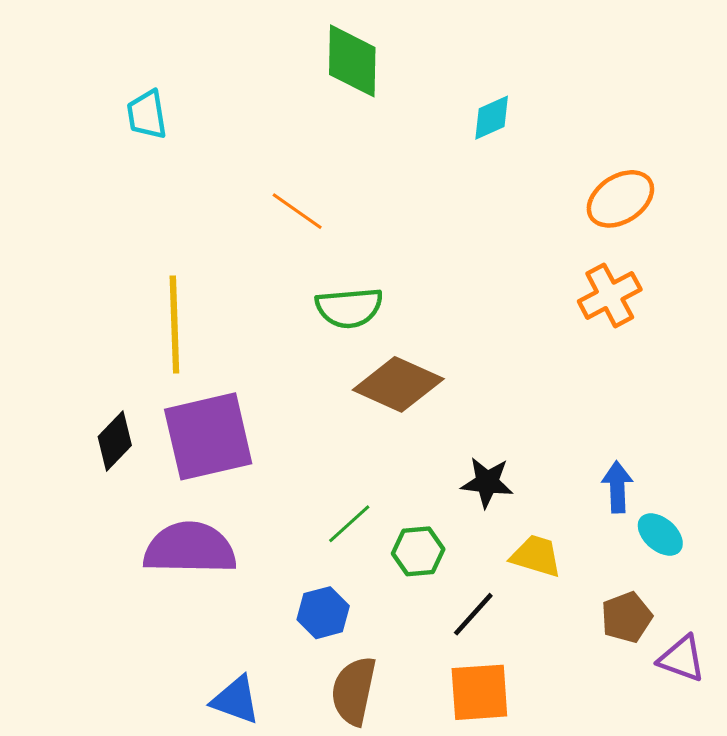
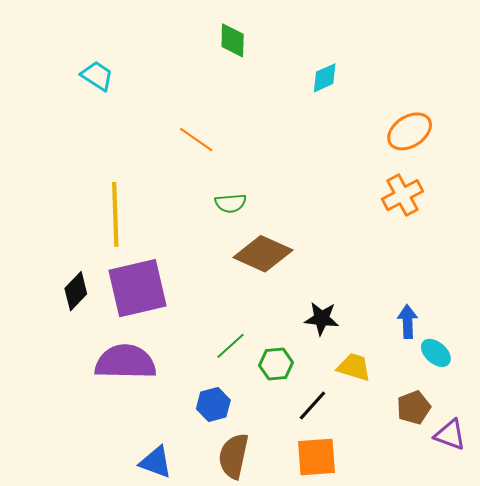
green diamond: (352, 61) -> (233, 40), size x0.7
cyan trapezoid: (147, 115) -> (97, 76), turned 132
green semicircle: (349, 308) -> (231, 203), size x0.7

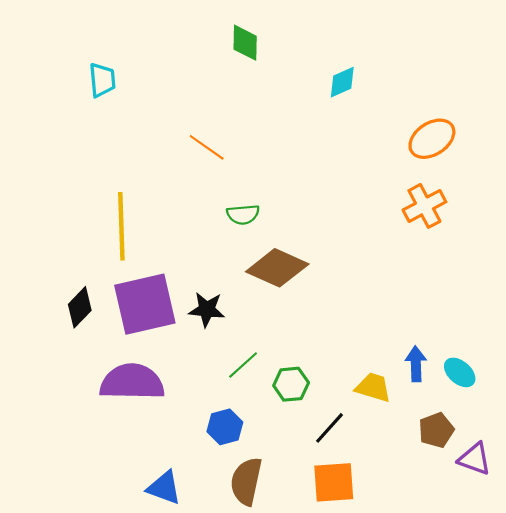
cyan trapezoid: (97, 76) -> (102, 80), turned 52
black star: (322, 319) -> (207, 309), moved
blue arrow: (408, 322) -> (416, 364), moved

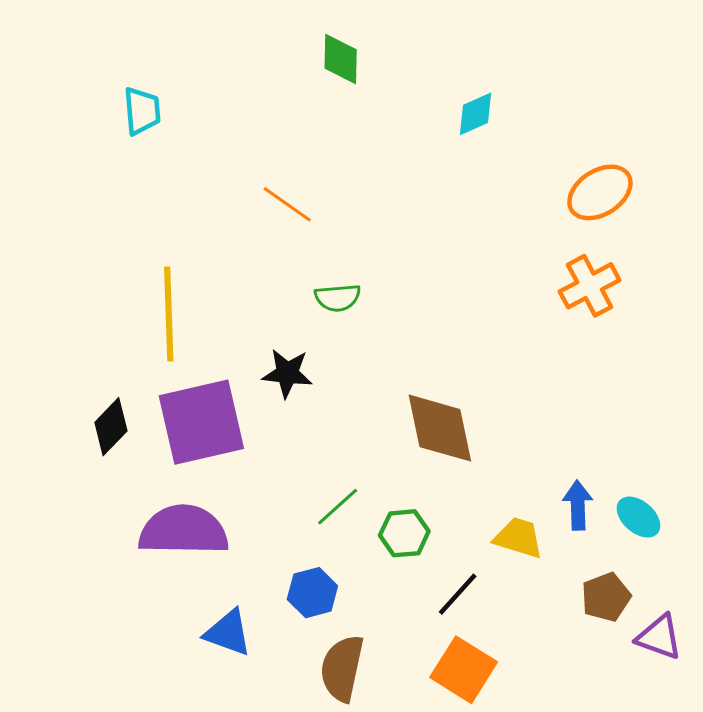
brown diamond: (277, 268) -> (440, 428), moved, turned 54
black star: (207, 309) -> (287, 373), moved
orange square: (334, 482) -> (464, 670), turned 36
blue triangle: (164, 488) -> (228, 633), moved

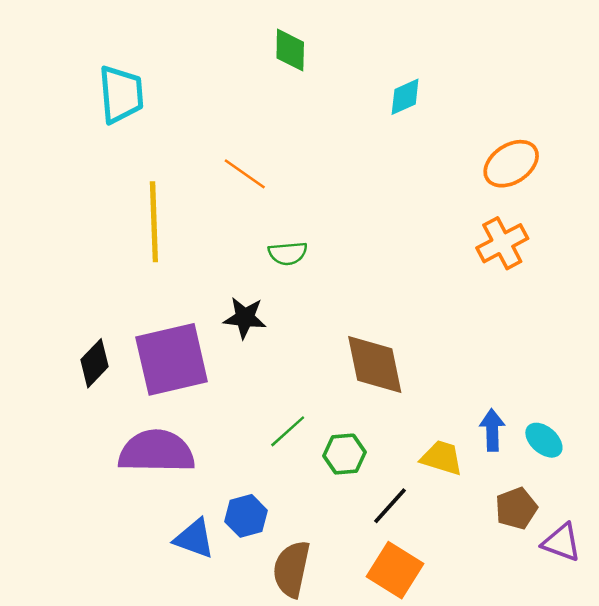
cyan trapezoid: (142, 111) -> (121, 94), size x1.4
yellow line: (169, 314) -> (154, 222), moved
blue hexagon: (312, 593) -> (246, 516), moved

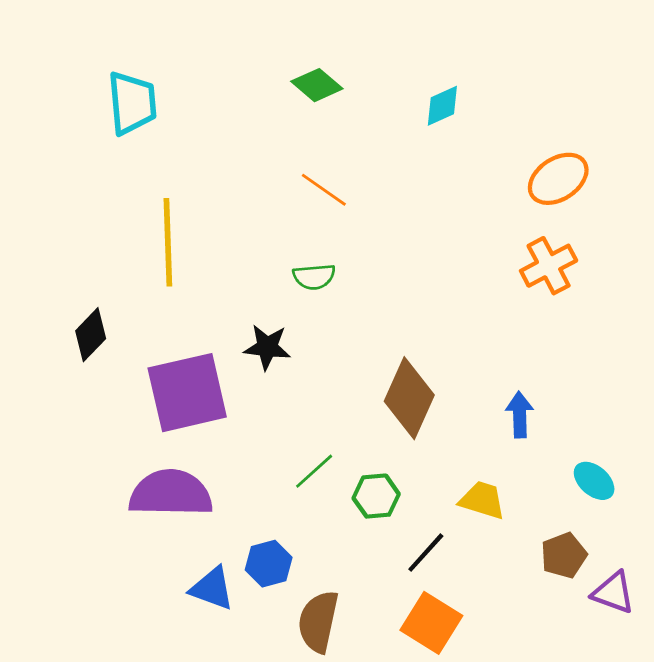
green diamond: (290, 50) -> (317, 85), moved, turned -51
orange line: (245, 174) -> (324, 190), moved
black diamond: (95, 363) -> (91, 335), moved
brown diamond: (375, 364) -> (409, 398), turned 36
blue arrow: (492, 430) -> (520, 415), moved

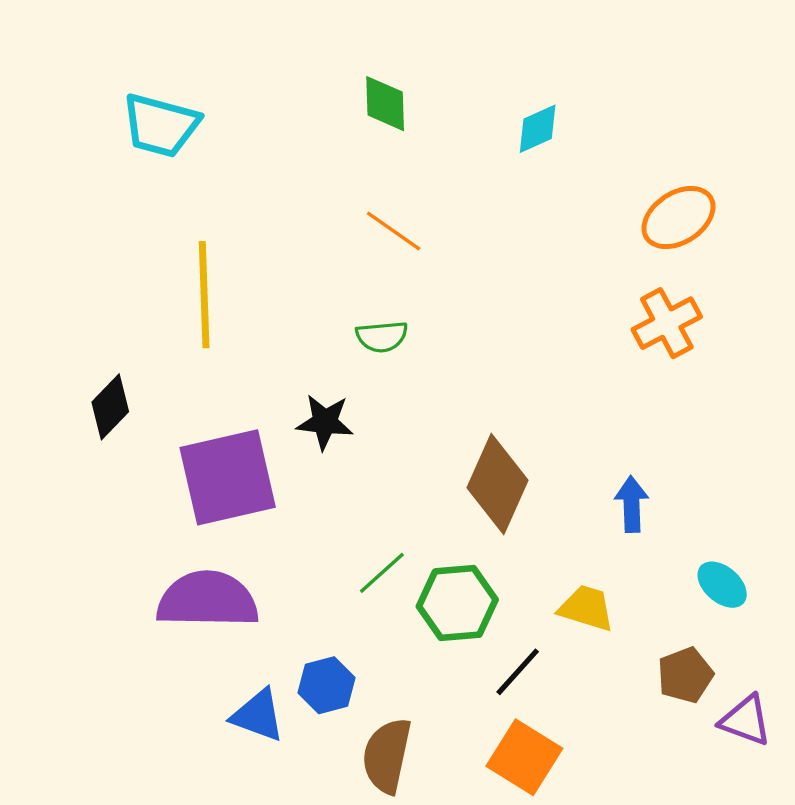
green diamond: (317, 85) -> (385, 104), turned 48
cyan trapezoid: (132, 103) -> (161, 125), turned 110
green hexagon: (376, 496) -> (457, 603), size x1.4

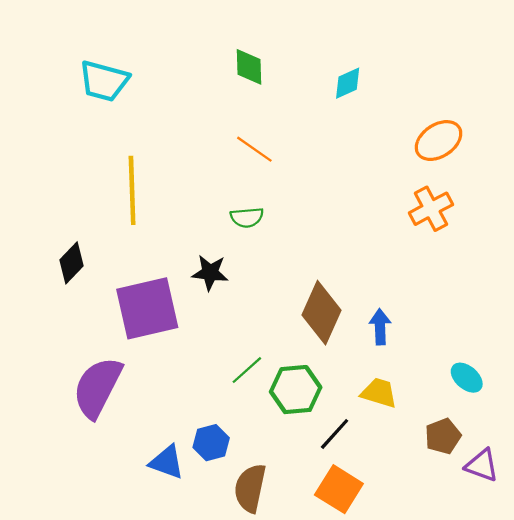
blue arrow: (632, 504) -> (380, 327), moved
purple semicircle: (208, 600) -> (97, 387), moved, turned -64

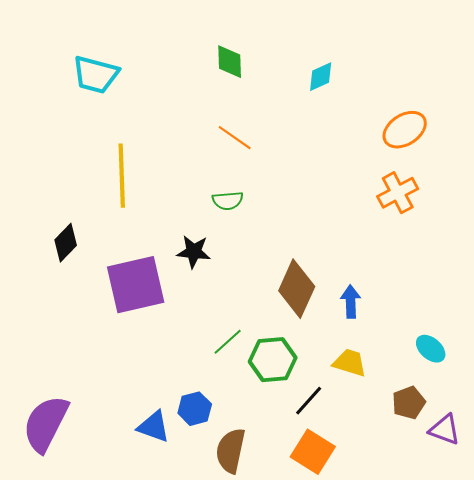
purple semicircle: (97, 387) -> (46, 424), moved

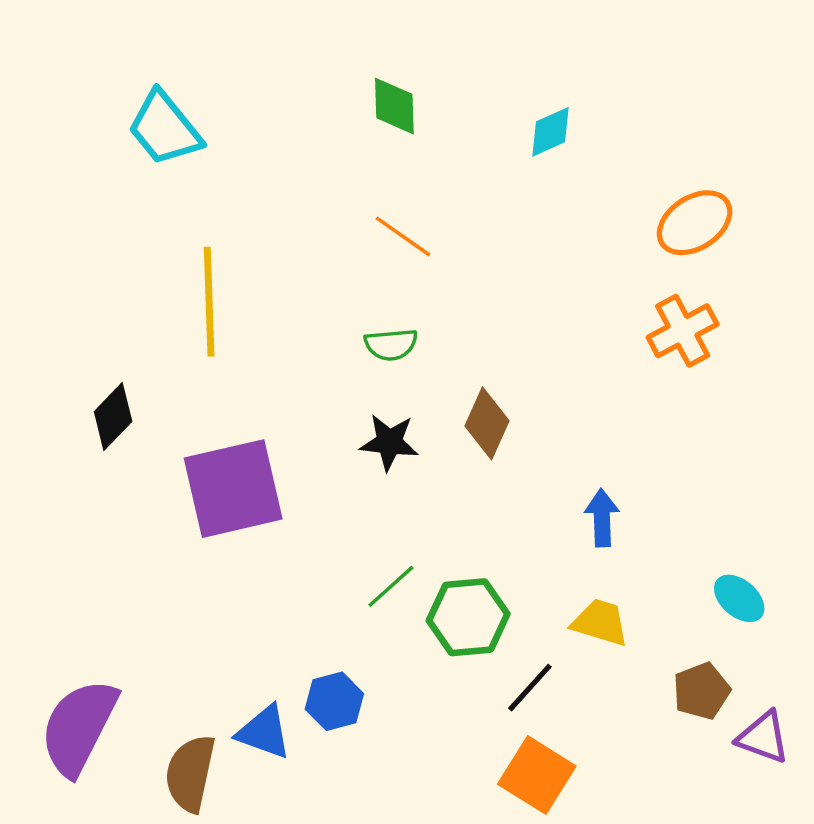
cyan trapezoid: (96, 75) -> (165, 128), turned 36
black star: (194, 252) -> (389, 442), moved
brown diamond: (297, 289) -> (487, 423), moved, size x0.7
brown semicircle: (231, 451) -> (190, 773), moved

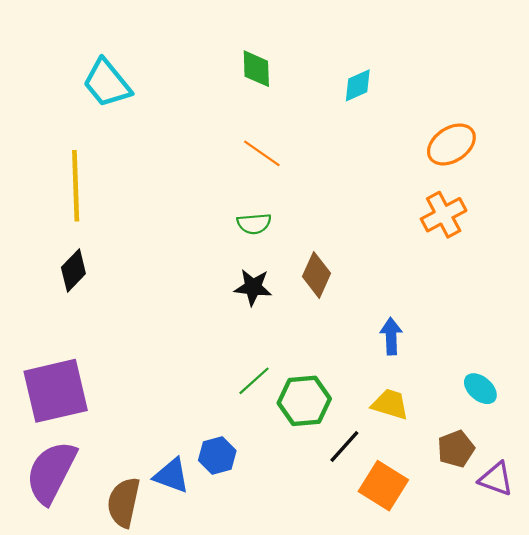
yellow line: (209, 302) -> (76, 186), moved
purple square: (233, 489) -> (56, 391), moved
orange square: (537, 775) -> (383, 486), moved

